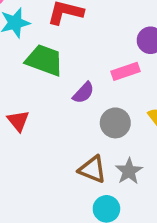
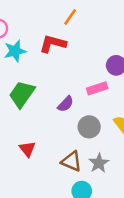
green trapezoid: (44, 60) -> (22, 94), moved, turned -76
red triangle: (18, 121) -> (27, 149), moved

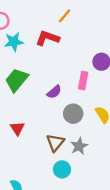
pink rectangle: (97, 88) -> (83, 81), turned -66
brown triangle: (72, 161) -> (55, 143), turned 42

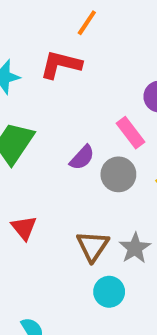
pink rectangle: (83, 81) -> (130, 133), turned -42
gray circle: (73, 114) -> (118, 174), moved

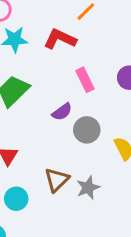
pink rectangle: (130, 133) -> (85, 80), moved
cyan circle: (109, 292) -> (16, 199), moved

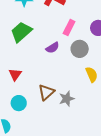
pink rectangle: (85, 80) -> (69, 27), turned 49
gray circle: (87, 130) -> (80, 49), moved

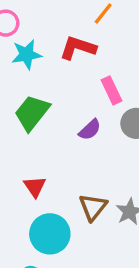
pink rectangle: (69, 27) -> (111, 90), turned -42
cyan circle: (19, 103) -> (50, 234), size x1.5

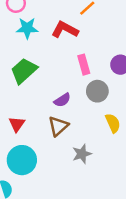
purple semicircle: (90, 130) -> (62, 100), moved
brown triangle: (93, 207) -> (58, 126), moved

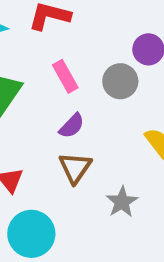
pink rectangle: (84, 65) -> (65, 76), moved
gray circle: (97, 91) -> (120, 81), moved

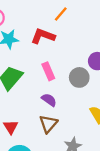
purple semicircle: (72, 126) -> (49, 100), turned -105

